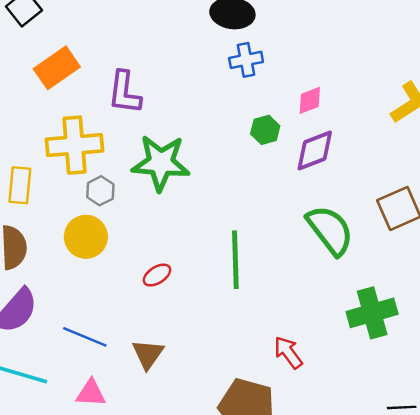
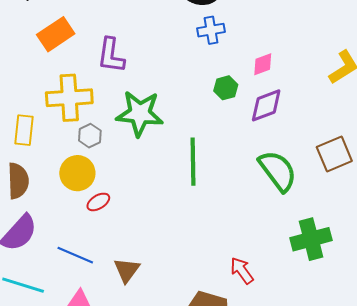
green line: (235, 260) -> (193, 162), moved
red ellipse: (157, 275) -> (98, 202), moved

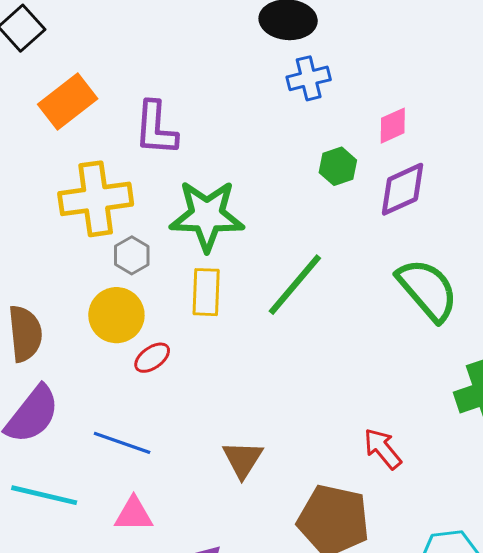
yellow rectangle: (24, 130) -> (206, 292), moved
green line: (193, 162) -> (295, 285), turned 45
brown triangle: (127, 270) -> (243, 459), moved

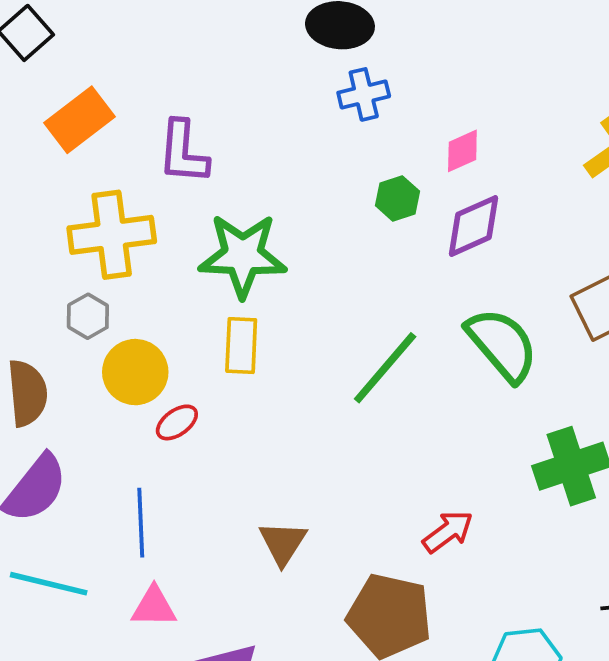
gray hexagon: (132, 255) -> (88, 316), moved
green line: (295, 285) -> (385, 368), moved
blue line: (122, 443) -> (141, 523), turned 68
red arrow: (383, 449) -> (448, 532), turned 93

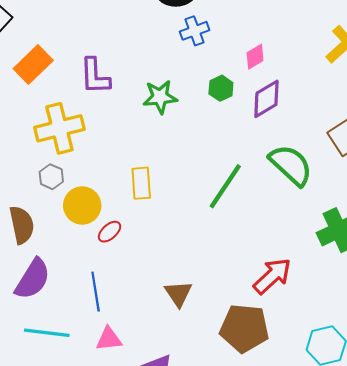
green star: (243, 255) -> (160, 97), moved, size x0.7
red arrow: (448, 532) -> (272, 276), size x1.4

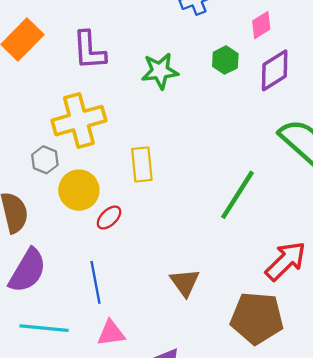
yellow cross: (59, 128) -> (79, 121), moved
green line: (225, 186) -> (237, 195), moved

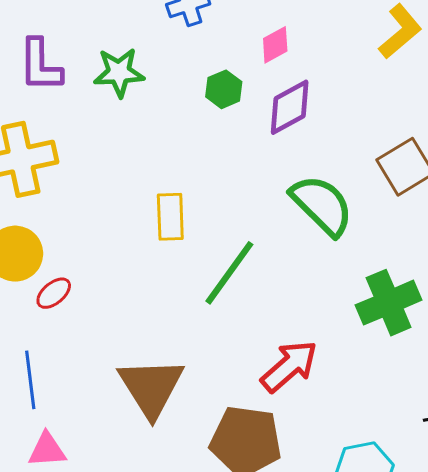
green star: (160, 71) -> (119, 72), moved
yellow rectangle: (142, 164) -> (170, 217), moved
brown triangle: (185, 283) -> (151, 387), size x1.6

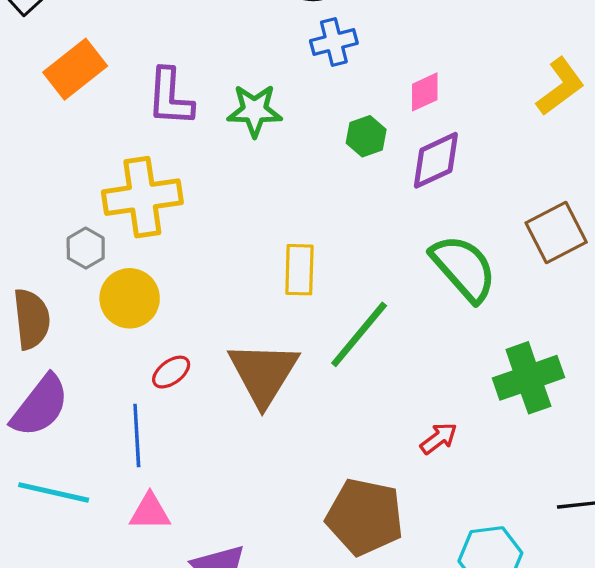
red ellipse: (54, 293) -> (171, 372), moved
red arrow: (289, 366) -> (439, 438), moved, size x0.6
brown triangle: (151, 387) -> (263, 373), moved

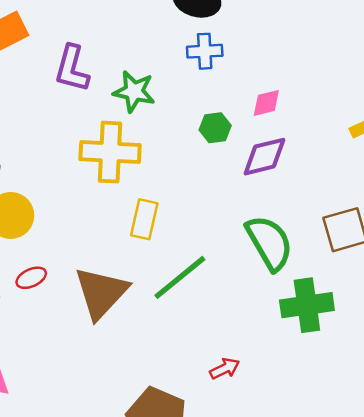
yellow cross: (142, 197) -> (110, 152), moved
green cross: (528, 378) -> (307, 305), moved

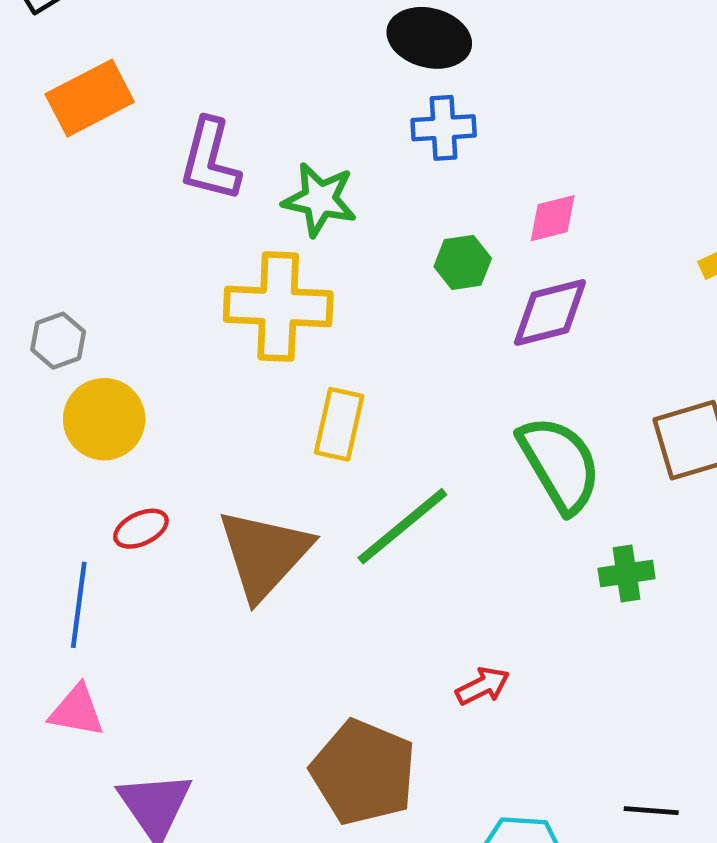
green cross: (307, 305) -> (627, 574), size x0.6

